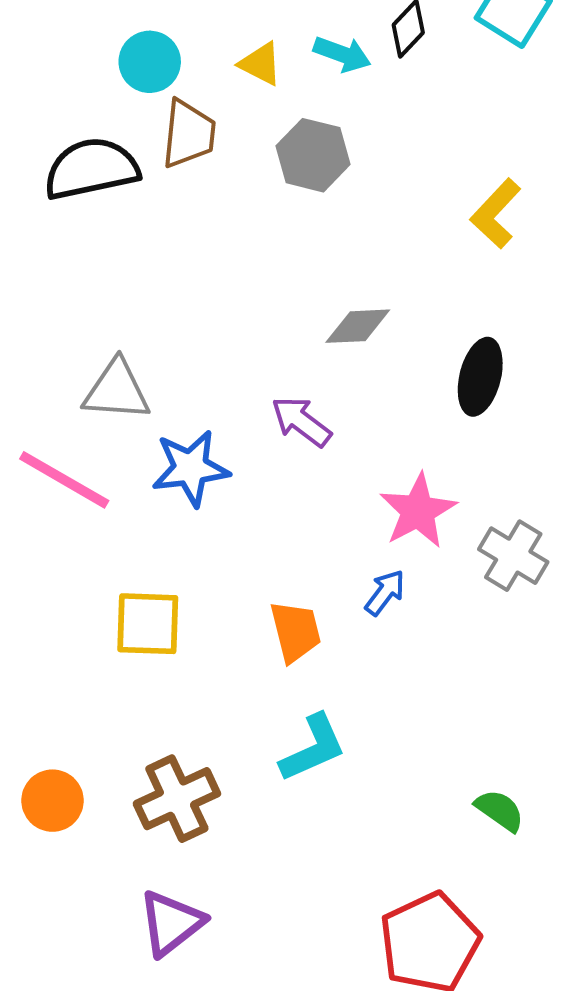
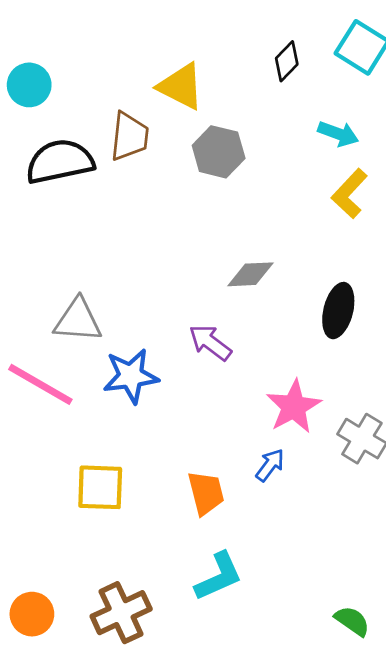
cyan arrow: (342, 54) -> (338, 134), moved
cyan circle: (150, 62) -> (29, 85), moved
yellow triangle: (261, 64) -> (181, 86), size x1.5

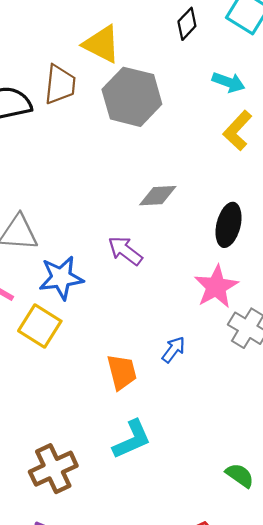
gray hexagon: (219, 152) -> (132, 97), size x1.4
pink star: (294, 407) -> (216, 287), moved
yellow square: (100, 487) -> (40, 326), moved, turned 30

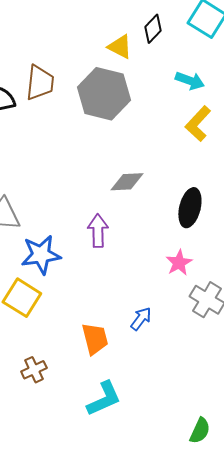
yellow triangle: (102, 44) -> (120, 47), moved, size x0.7
purple arrow: (125, 251) -> (98, 231), turned 52
pink star: (216, 287) -> (179, 263), size x0.7
brown cross: (53, 469) -> (34, 370), moved, size x0.6
green semicircle: (240, 475) -> (200, 431), turned 80

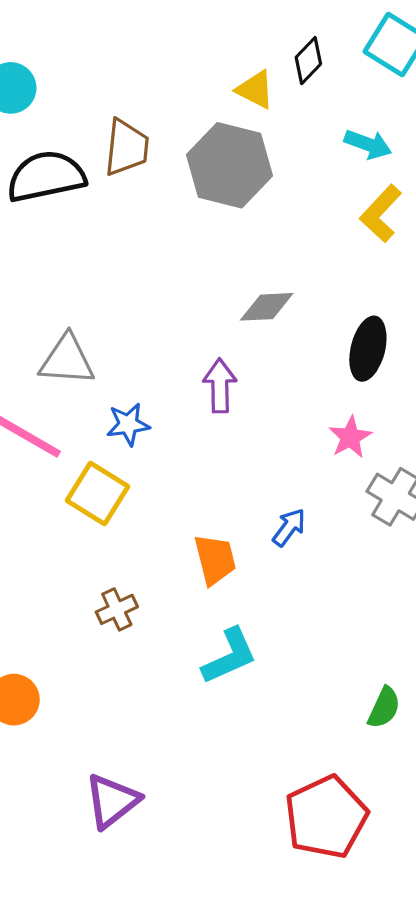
blue star: (41, 255) -> (128, 424), size x0.7

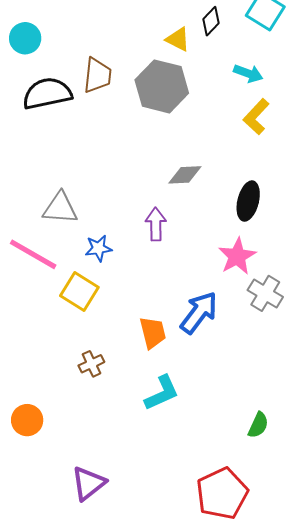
pink star: (350, 437) -> (237, 256), size x1.4
blue arrow: (289, 527) -> (199, 313), size x1.8

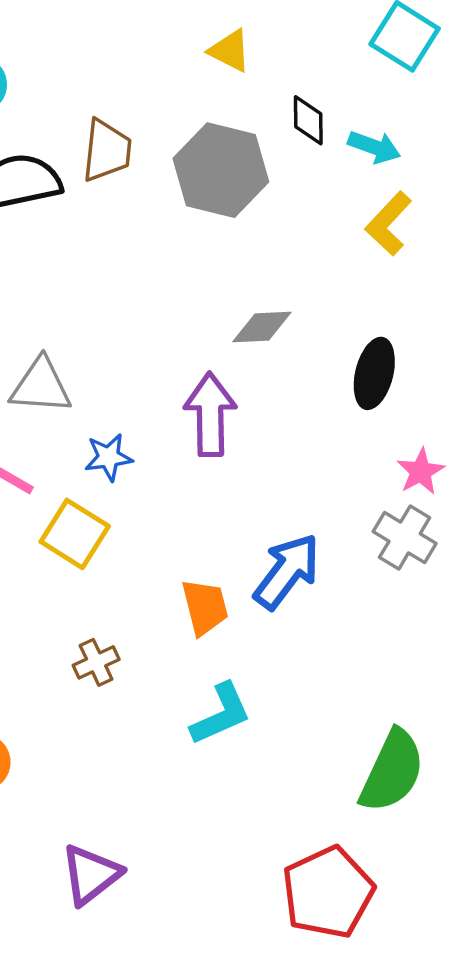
black diamond: (211, 21) -> (308, 120), moved, turned -44
yellow triangle: (178, 39) -> (230, 51), moved
purple arrow: (156, 224) -> (210, 414), size x1.4
pink star: (237, 256) -> (421, 472), moved, size x0.7
green semicircle: (258, 425) -> (392, 771), size x1.8

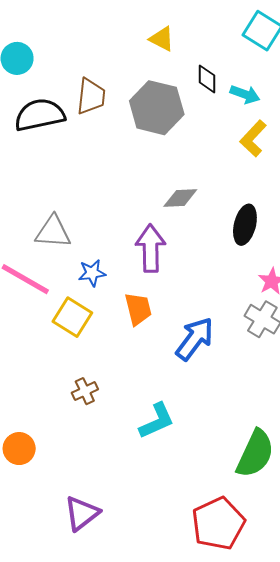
orange trapezoid: (205, 607) -> (138, 309), moved

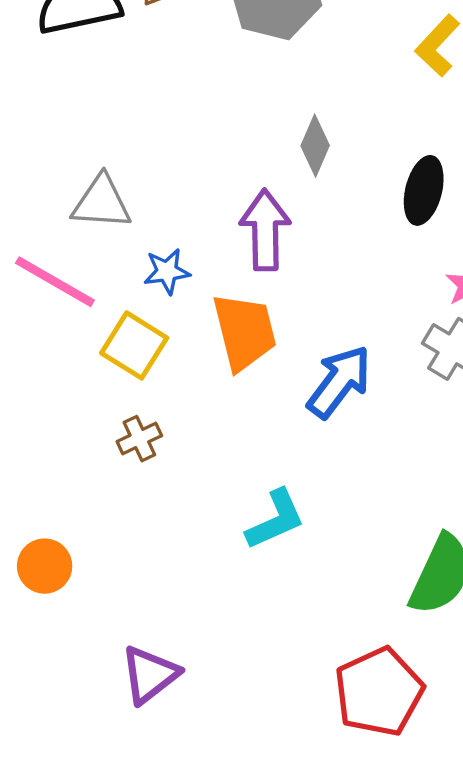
gray diamond: (180, 198) -> (315, 146), turned -64
orange trapezoid: (138, 309) -> (244, 332), size x1.4
brown cross: (85, 391) -> (139, 439), moved

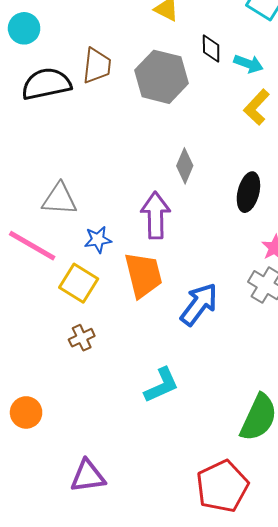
purple triangle: (150, 675) -> (88, 476), turned 30

